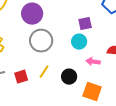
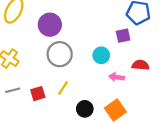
purple square: (85, 24) -> (123, 36), moved
black circle: (69, 77) -> (85, 109), moved
orange square: (92, 92) -> (115, 110), turned 36

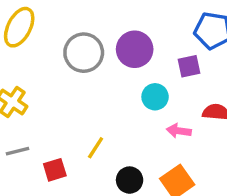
purple circle: (50, 25) -> (135, 49), moved
gray circle: (60, 54) -> (84, 53), moved
red square: (38, 94) -> (55, 170), moved

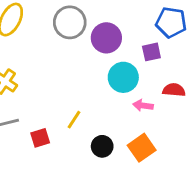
gray circle: (84, 53) -> (70, 22), moved
cyan circle: (155, 97) -> (123, 77), size x1.4

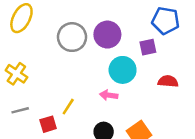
gray circle: (70, 22) -> (72, 37), moved
pink arrow: (143, 105) -> (109, 95), moved
yellow line: (74, 120) -> (68, 107), moved

